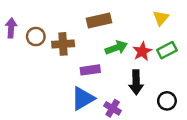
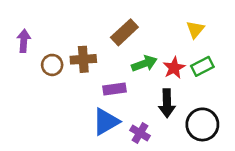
brown rectangle: (99, 20) -> (124, 32), turned -30
brown circle: (36, 37) -> (52, 65), moved
black circle: (167, 101) -> (202, 124), size x1.5

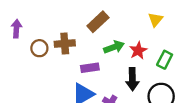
green rectangle: (202, 66) -> (165, 60), moved, turned -36

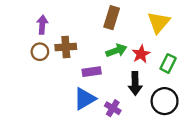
yellow triangle: (155, 19) -> (159, 22), size x1.5
brown rectangle: (98, 22) -> (112, 18), moved, turned -30
purple arrow: (16, 29) -> (42, 25), moved

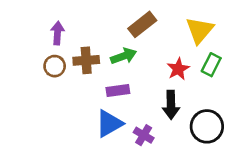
brown rectangle: (112, 18) -> (142, 24), turned 35
green arrow: (116, 51) -> (124, 56), moved
green rectangle: (168, 63) -> (211, 65), moved

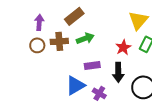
brown rectangle: (142, 24) -> (74, 16), moved
purple rectangle: (118, 91) -> (92, 65), moved

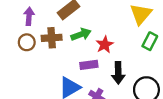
red star: (123, 47) -> (105, 45), moved

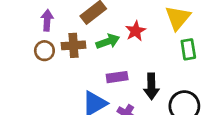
green rectangle: (150, 41) -> (188, 49), turned -36
red star: (105, 45) -> (136, 31), moved

